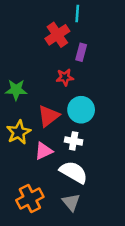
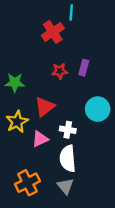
purple rectangle: (81, 52) -> (84, 68), moved
cyan circle: (81, 110) -> (98, 109), moved
white semicircle: (74, 172) -> (68, 159), turned -125

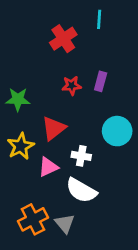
cyan line: (71, 12) -> (99, 19), moved
white semicircle: (68, 159) -> (81, 190), turned -55
gray triangle: (65, 186) -> (65, 223), moved

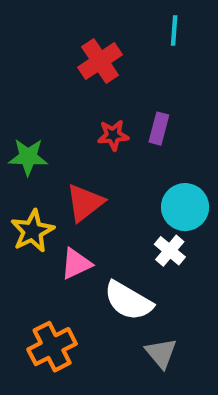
cyan line: (99, 19) -> (174, 31), moved
white cross: (81, 156) -> (170, 251), moved, turned 30
gray triangle: (65, 223) -> (161, 353), moved

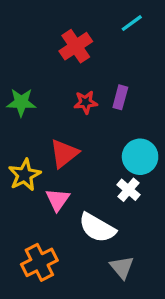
cyan line: (174, 31) -> (132, 23), turned 50
green star: (28, 157) -> (21, 102), moved
pink triangle: (76, 264) -> (58, 200), turned -30

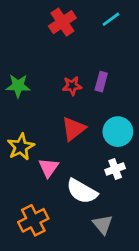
red cross: (76, 46) -> (62, 22), moved
red triangle: (64, 153) -> (73, 129), moved
white cross: (129, 190) -> (115, 169), moved, turned 30

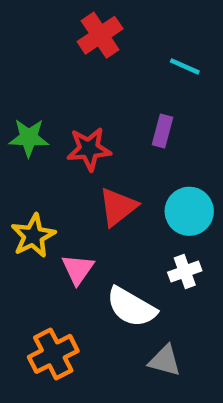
cyan line: (111, 19) -> (185, 66), moved, turned 60
red star: (72, 86) -> (89, 149), moved, size x1.4
gray triangle: (103, 224) -> (165, 361), turned -35

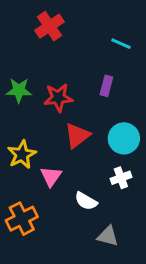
red cross: (100, 35) -> (49, 26), moved
white semicircle: (131, 307) -> (86, 201), size x0.7
orange cross: (53, 354) -> (22, 219), moved

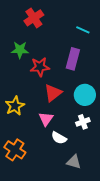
purple rectangle: (106, 86) -> (73, 59), size x1.5
green star: (19, 90) -> (20, 50), moved
pink triangle: (51, 176) -> (46, 119), moved
orange cross: (22, 219) -> (15, 150), turned -30

